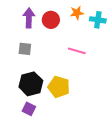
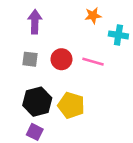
red circle: (51, 20) -> (61, 59), moved
cyan cross: (98, 20) -> (118, 35), moved

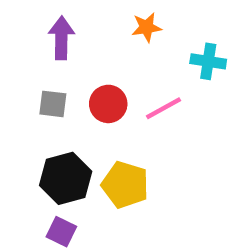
orange star: (93, 16) -> (146, 27), moved
pink line: (93, 62) -> (164, 108), turned -45

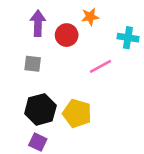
red circle: (108, 104) -> (67, 35), moved

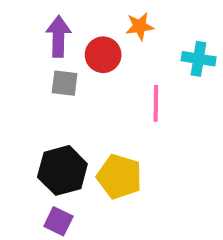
gray square: (33, 64) -> (65, 83), moved
pink line: (101, 66) -> (156, 103), turned -60

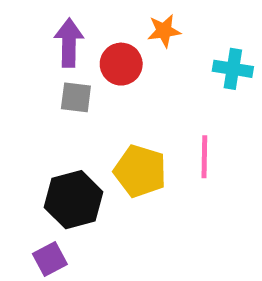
pink line: (156, 103) -> (204, 157), moved
yellow pentagon: (119, 177) -> (140, 171), moved
purple square: (58, 221) -> (50, 259), moved, turned 36

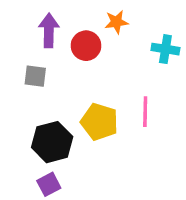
gray square: (76, 97) -> (35, 76), moved
purple square: (50, 259) -> (49, 184), moved

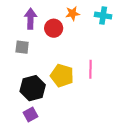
cyan cross: (165, 49) -> (103, 16), moved

